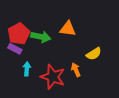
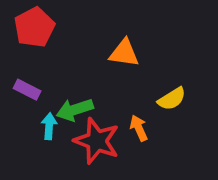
red pentagon: (19, 34) -> (34, 27), moved
green arrow: (41, 37) -> (75, 110), moved, turned 150

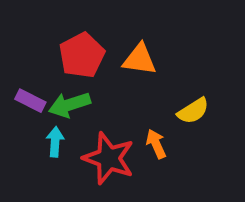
red pentagon: (34, 27) -> (82, 55), moved
green arrow: (75, 110) -> (70, 105), moved

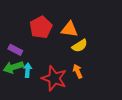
green arrow: (70, 105) -> (13, 67), moved
yellow semicircle: (193, 111) -> (80, 46), moved

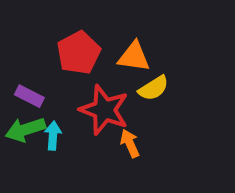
orange arrow: (78, 71) -> (130, 143), moved
red star: (54, 78) -> (104, 110), moved

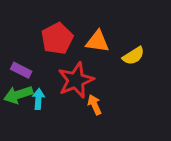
yellow semicircle: (154, 88) -> (133, 56), moved
red star: (104, 110) -> (76, 80), turned 30

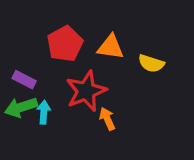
yellow semicircle: (133, 56) -> (151, 63), turned 50

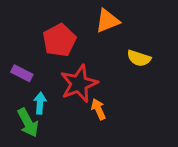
orange triangle: (110, 47) -> (107, 21), moved, turned -30
green arrow: (21, 107) -> (28, 123), moved, turned -100

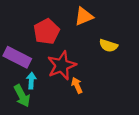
purple rectangle: (22, 73) -> (17, 57), size x1.6

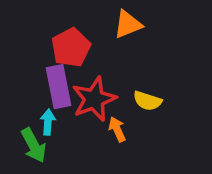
yellow semicircle: (108, 46) -> (147, 101), moved
purple rectangle: (17, 57) -> (59, 87), moved, turned 52

